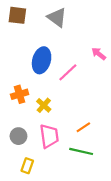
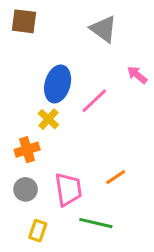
gray triangle: (57, 17) -> (103, 29), moved
orange cross: (20, 94) -> (27, 150), moved
yellow cross: (44, 105) -> (48, 119), moved
green line: (81, 151) -> (96, 223), moved

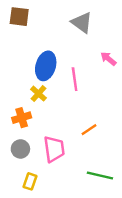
pink line: (94, 101) -> (75, 79), turned -55
orange line: (116, 177) -> (89, 130), moved
green line: (96, 223) -> (100, 175), moved

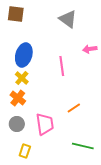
pink arrow: (108, 59) -> (90, 49), turned -48
blue ellipse: (46, 66) -> (24, 55), moved
yellow cross: (38, 94) -> (22, 78), moved
orange cross: (22, 118) -> (18, 98), turned -35

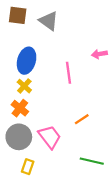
gray triangle: (68, 19) -> (49, 21), moved
gray circle: (17, 124) -> (19, 137), size x1.5
pink trapezoid: (45, 124) -> (50, 137), turned -30

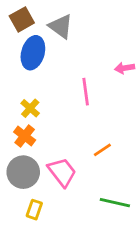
brown square: (18, 15) -> (22, 19), turned -36
blue ellipse: (27, 61) -> (33, 53), moved

